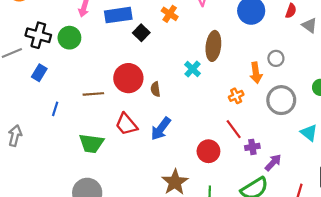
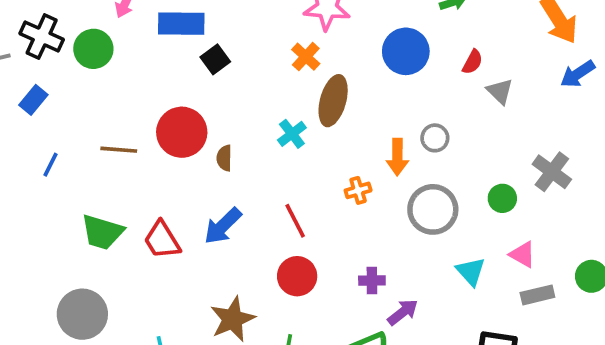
orange cross: (170, 14) -> (306, 57), moved
red trapezoid: (126, 124) -> (162, 240), moved
red line: (234, 129) -> (295, 221), moved

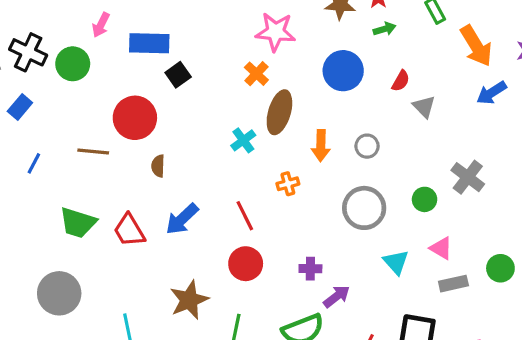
red circle: (182, 132) -> (135, 118), moved
orange arrow: (397, 157) -> (321, 146), moved
brown semicircle: (224, 158) -> (158, 166), moved
orange cross: (358, 190) -> (288, 184), moved

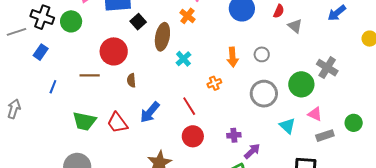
brown ellipse: (279, 112) -> (162, 37), moved
green circle: (425, 199) -> (301, 84), size x1.6

